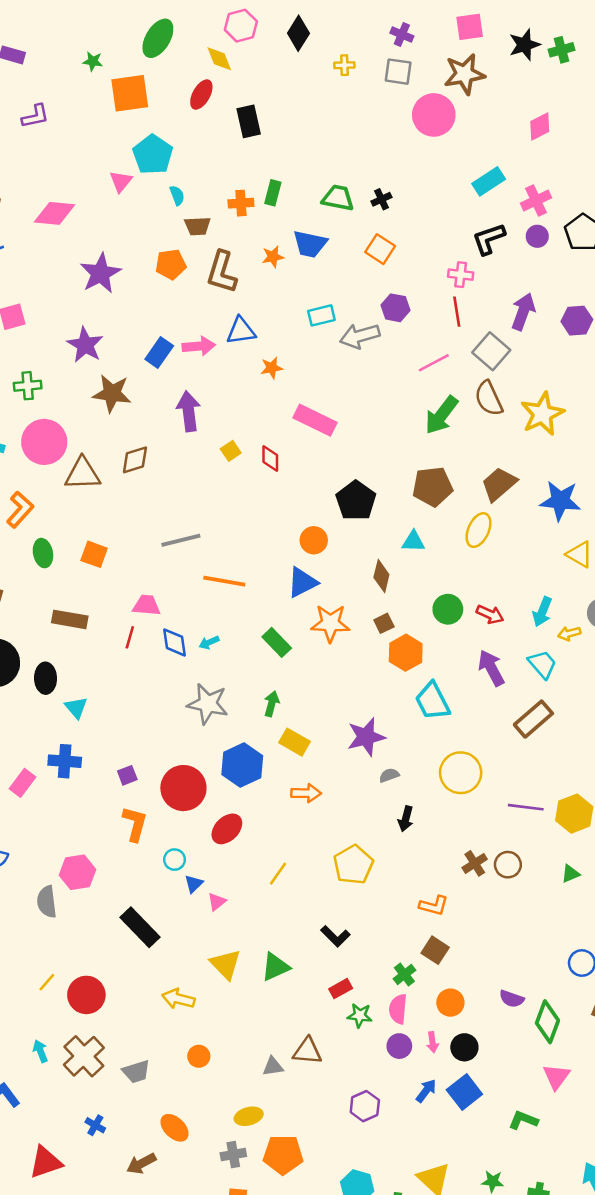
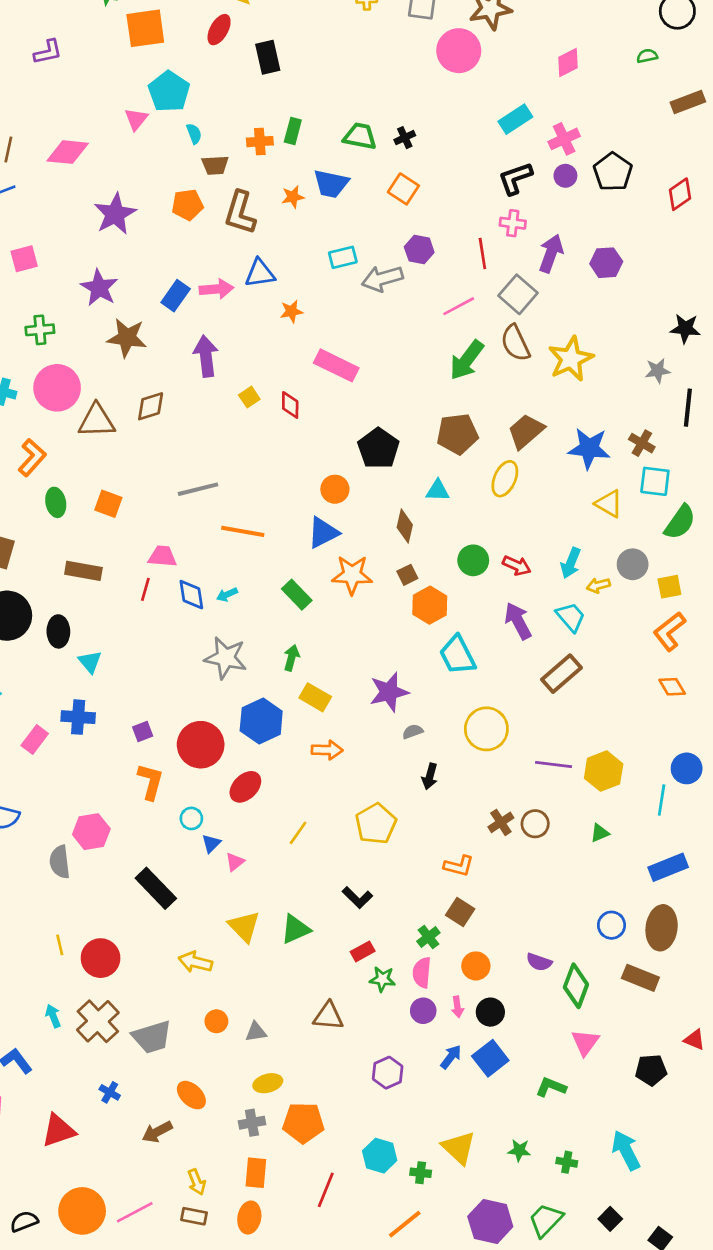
pink cross: (461, 275) -> (513, 223), moved
yellow line: (47, 982) -> (60, 945), turned -54
gray triangle: (273, 1066) -> (256, 1032), moved
gray trapezoid: (136, 1072) -> (152, 1037), size x1.4

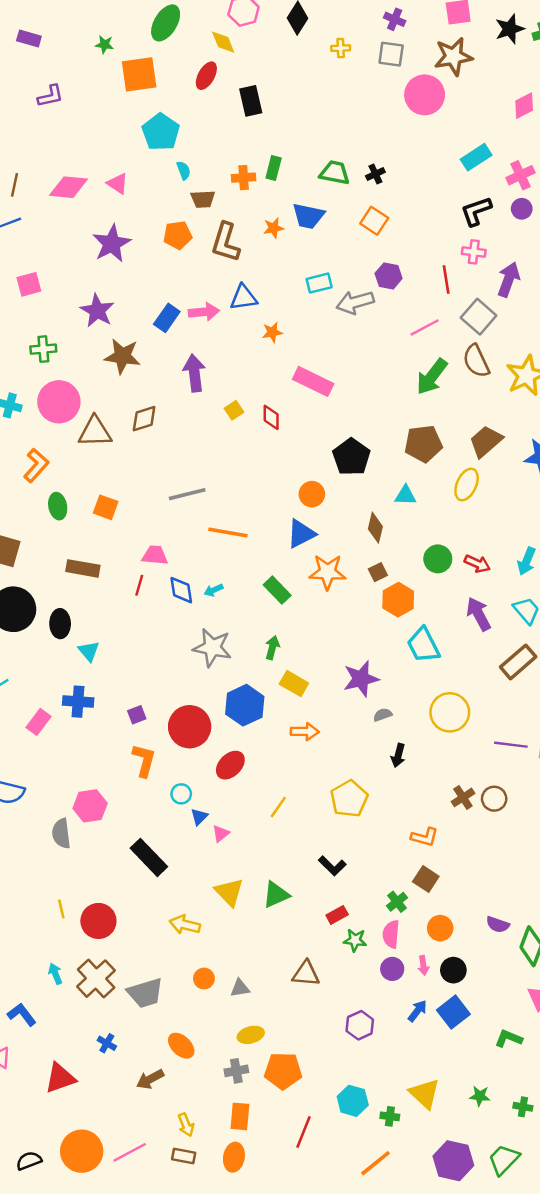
pink triangle: (136, 119) -> (118, 184), moved, turned -35

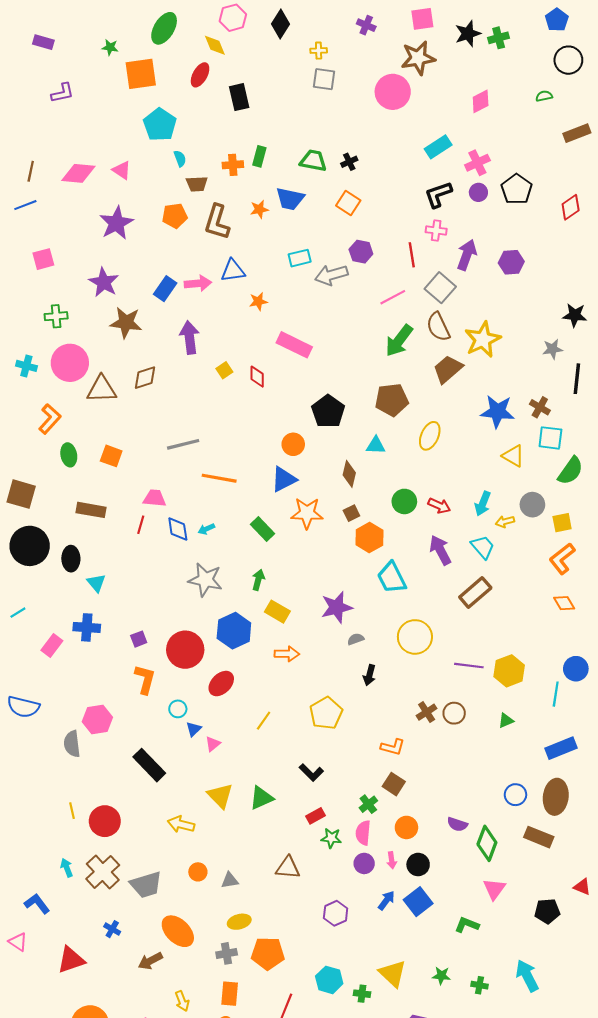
gray square: (391, 54) -> (324, 79), moved
brown trapezoid: (486, 441) -> (448, 369), moved
orange ellipse: (181, 1046) -> (178, 931), size x1.4

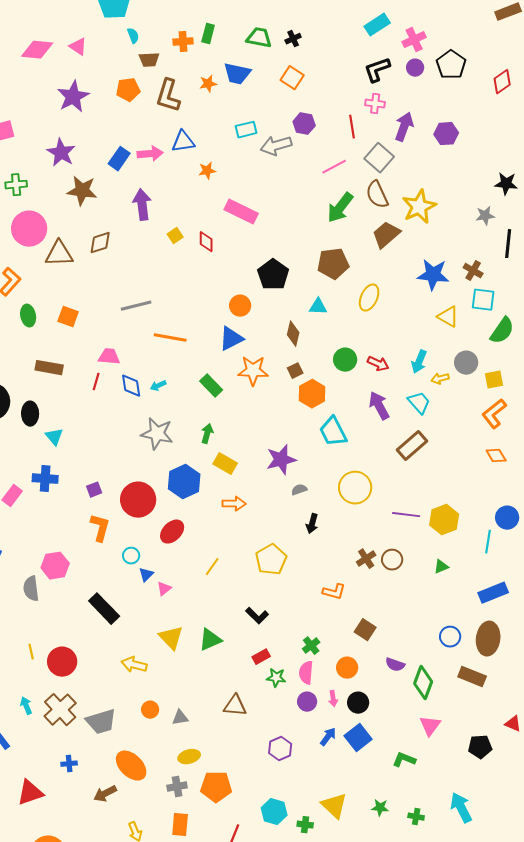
brown square: (394, 784) -> (365, 630), moved
blue cross: (112, 929) -> (69, 764), turned -35

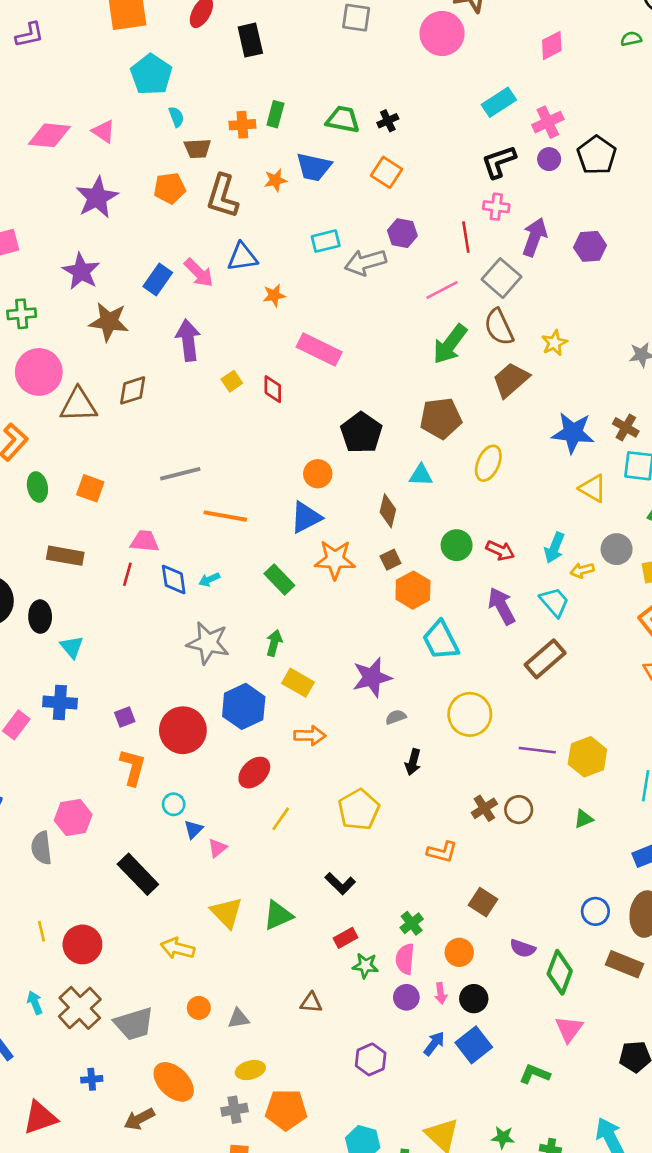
pink arrow: (150, 154) -> (199, 273), turned 50
yellow star: (419, 207) -> (554, 343), size x0.6
red ellipse: (172, 532) -> (254, 773), moved
brown triangle: (235, 706) -> (311, 1003), size x0.7

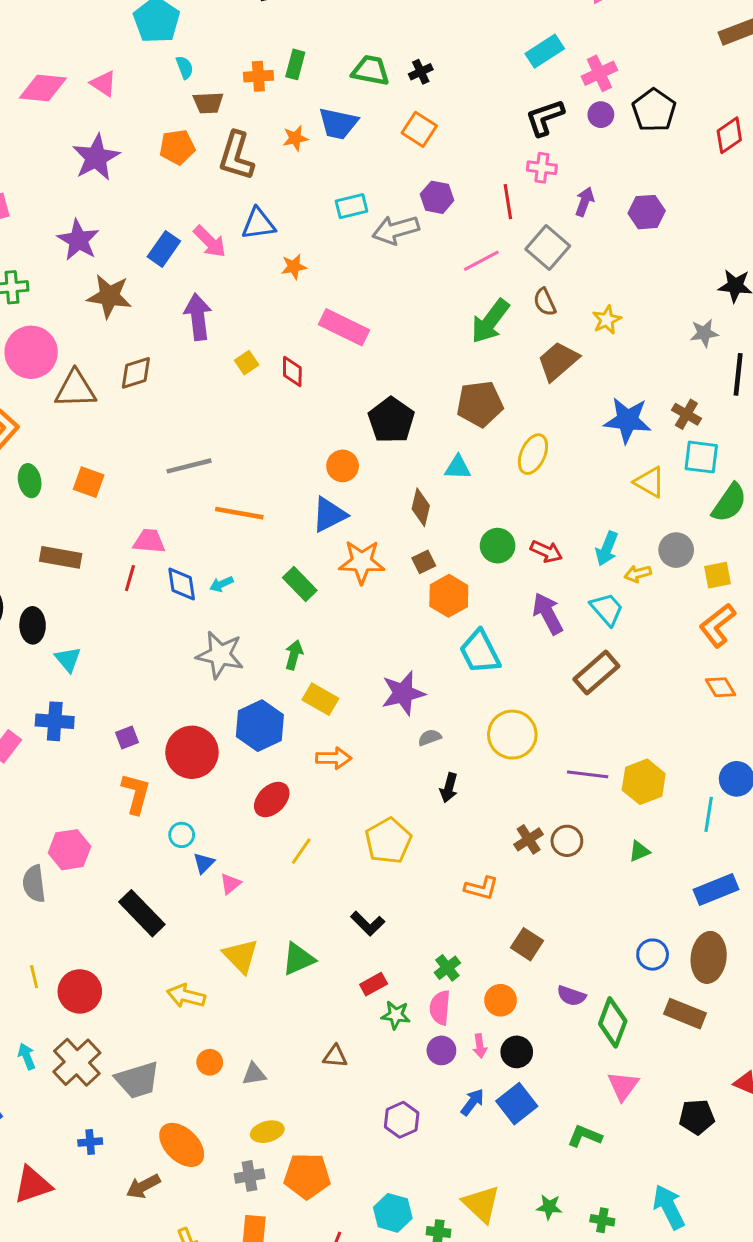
purple arrow: (535, 237) -> (585, 202), size x0.7
brown semicircle: (499, 327) -> (545, 302), size x0.7

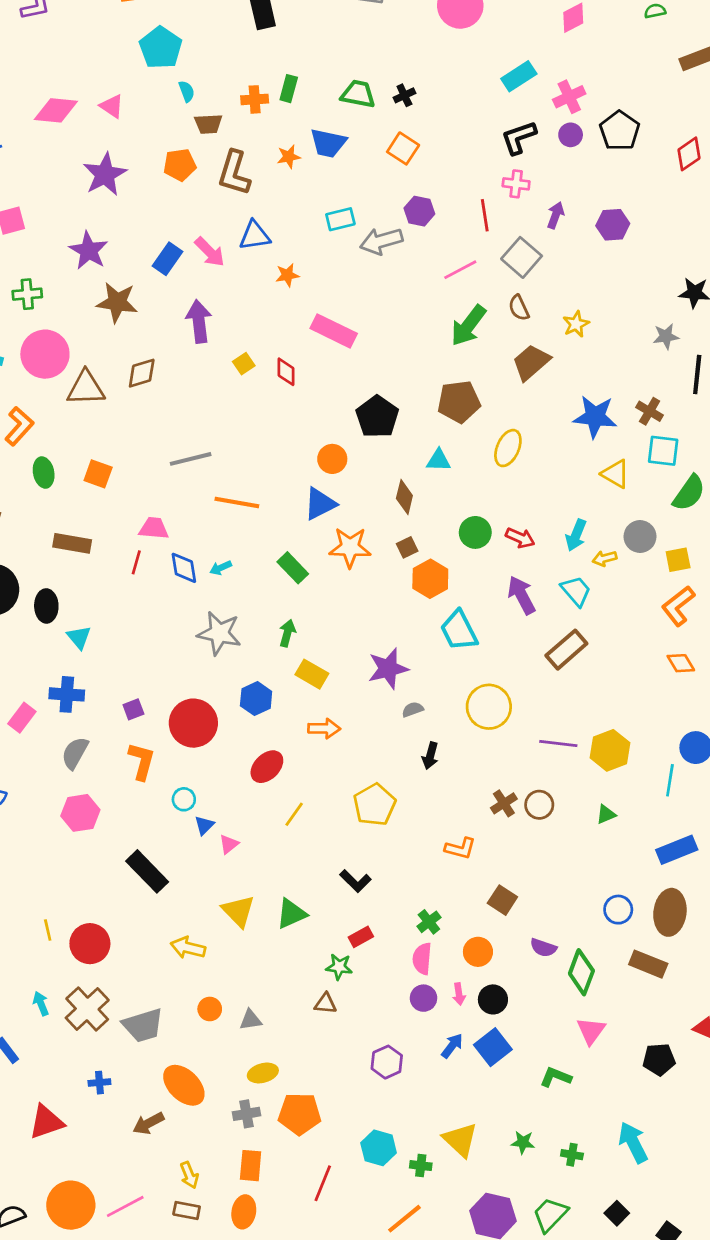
blue hexagon: (260, 726) -> (256, 699), size x0.7
gray semicircle: (34, 884) -> (75, 753), moved, turned 36
green star: (396, 1015) -> (339, 967), moved

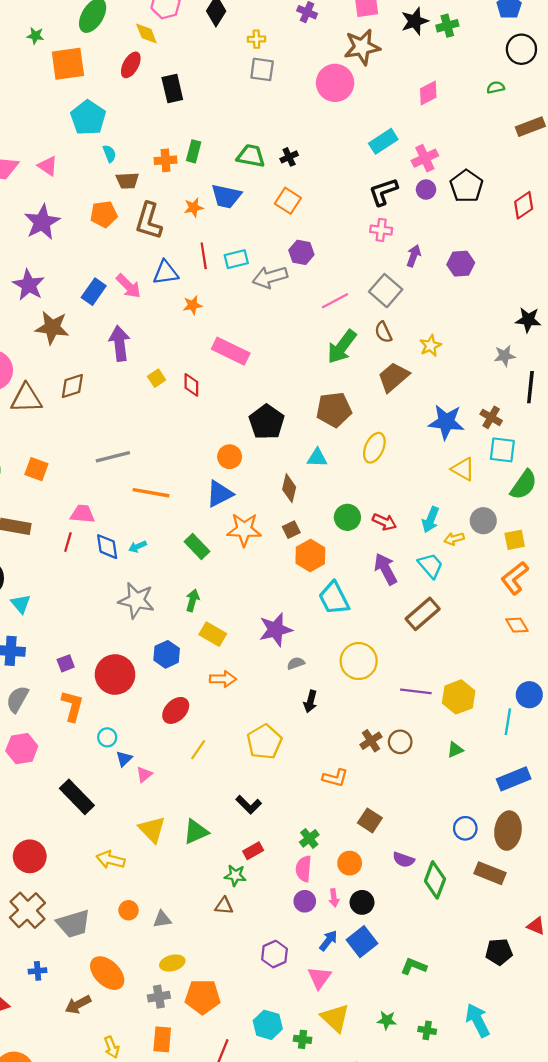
red line: (485, 215) -> (204, 256), moved
pink triangle: (591, 1031) -> (319, 978), moved

